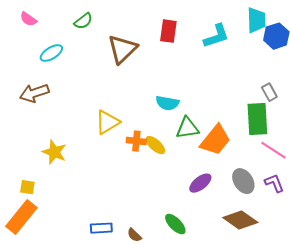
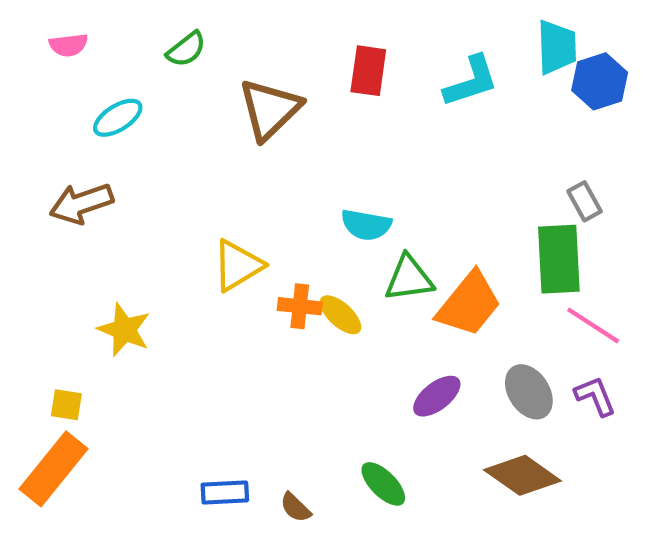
pink semicircle: (28, 19) -> (69, 45), turned -42

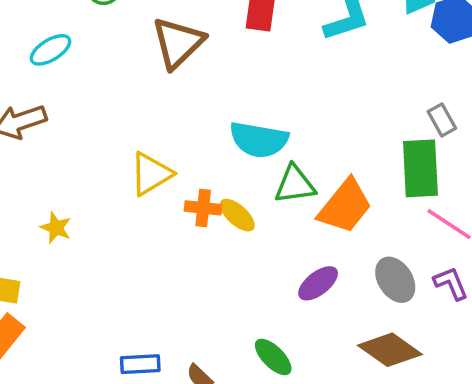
cyan semicircle: (366, 225) -> (259, 140), size x1.4
yellow star: (124, 330) -> (56, 228), size x0.7

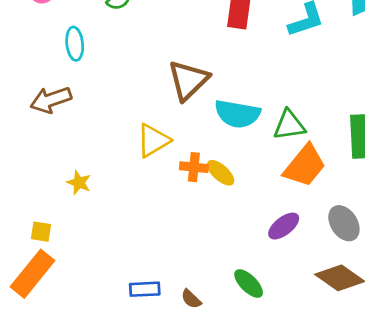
brown triangle: (178, 43) -> (188, 80), moved
cyan ellipse: (50, 50) -> (75, 44), turned -64
green triangle: (295, 185) -> (289, 125), moved

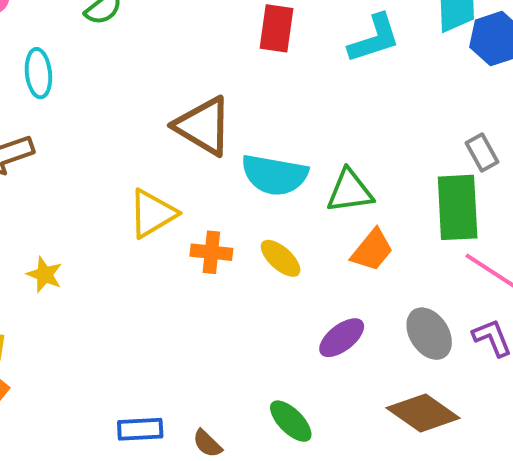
brown triangle: (188, 80) -> (203, 126), turned -45
orange trapezoid: (305, 166) -> (372, 250), size x0.7
yellow ellipse: (221, 173) -> (281, 258), moved

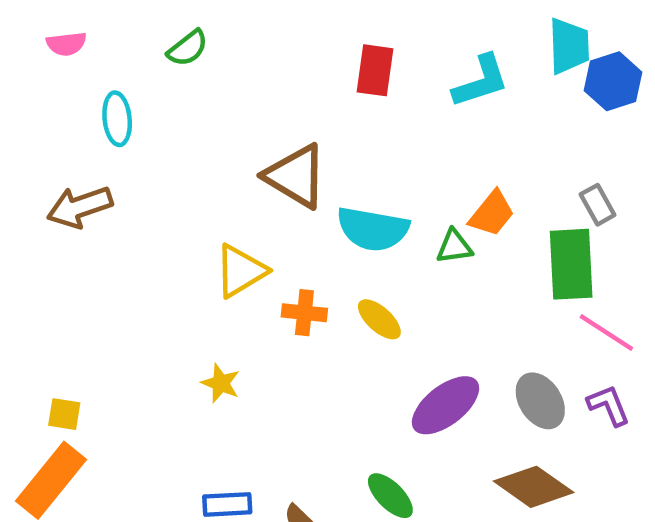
green triangle: (350, 191) -> (454, 247), size x0.7
orange trapezoid: (372, 250) -> (492, 214), moved
yellow star: (45, 275) -> (221, 383), moved
purple ellipse: (342, 338) -> (446, 405), size x1.4

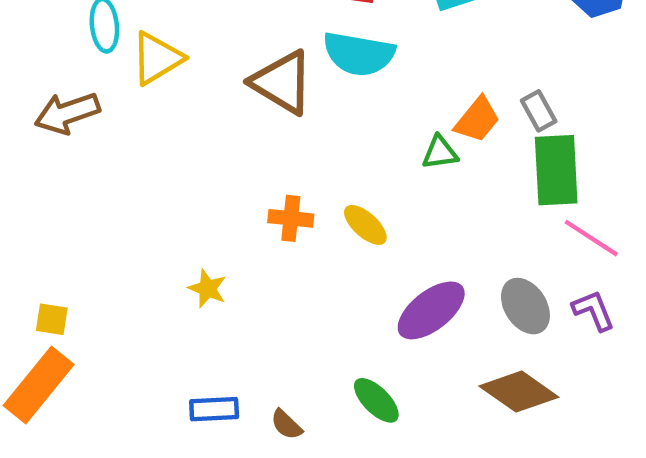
gray rectangle: (598, 205) -> (539, 111), moved
cyan semicircle: (373, 229) -> (359, 54), moved
yellow triangle: (241, 271) -> (157, 58), moved

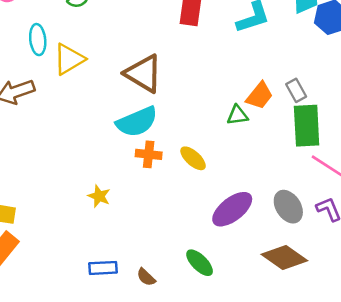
cyan semicircle: (359, 54) -> (137, 122), moved, turned -33

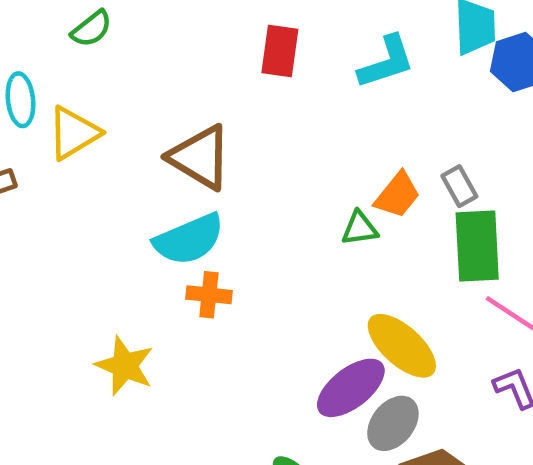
yellow ellipse: (193, 158) -> (402, 346), moved, size x1.6
yellow star: (99, 196) -> (125, 366), size x1.5
gray ellipse: (288, 207) -> (393, 423), moved, turned 72

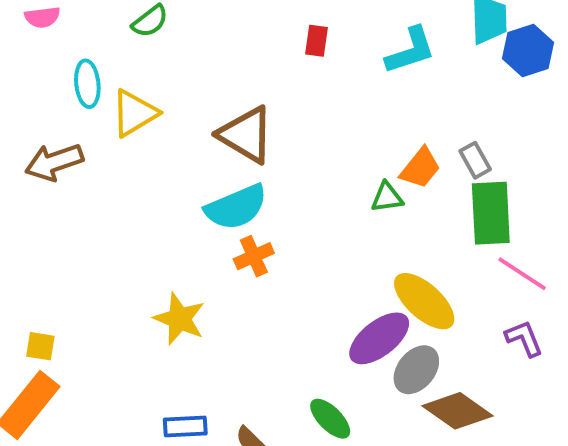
red rectangle: (280, 51) -> (316, 41), size x0.7
orange cross: (209, 295) -> (254, 256), turned -30

